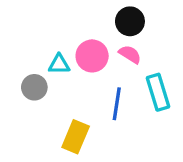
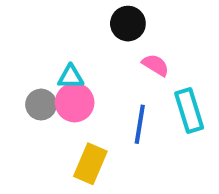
black circle: (130, 21) -> (128, 24), moved
pink circle: (92, 56) -> (75, 103), moved

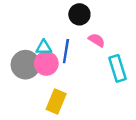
gray circle: (41, 105) -> (25, 65), size x1.5
blue line: (140, 124) -> (66, 51), moved

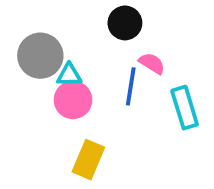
blue line: (66, 51) -> (131, 86), moved
gray circle: (25, 65) -> (40, 56), moved

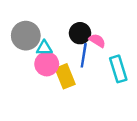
black circle: (125, 23) -> (80, 33), moved
yellow rectangle: (88, 160) -> (65, 76), moved, turned -45

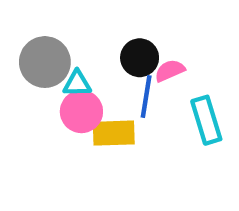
pink semicircle: (97, 41) -> (170, 71), turned -56
yellow rectangle: (65, 76) -> (114, 133), turned -70

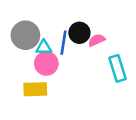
blue line: (146, 96) -> (63, 43), moved
yellow rectangle: (114, 133) -> (35, 89), moved

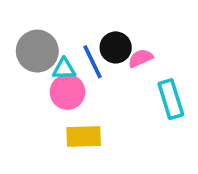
blue line: (63, 43) -> (92, 62), turned -35
yellow rectangle: (35, 89) -> (84, 137), moved

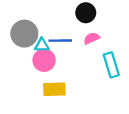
black circle: (116, 47) -> (86, 13), moved
blue line: (92, 62) -> (60, 41), turned -65

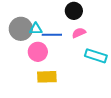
cyan triangle: (42, 45) -> (36, 29), moved
cyan rectangle: (111, 65) -> (96, 56), turned -55

